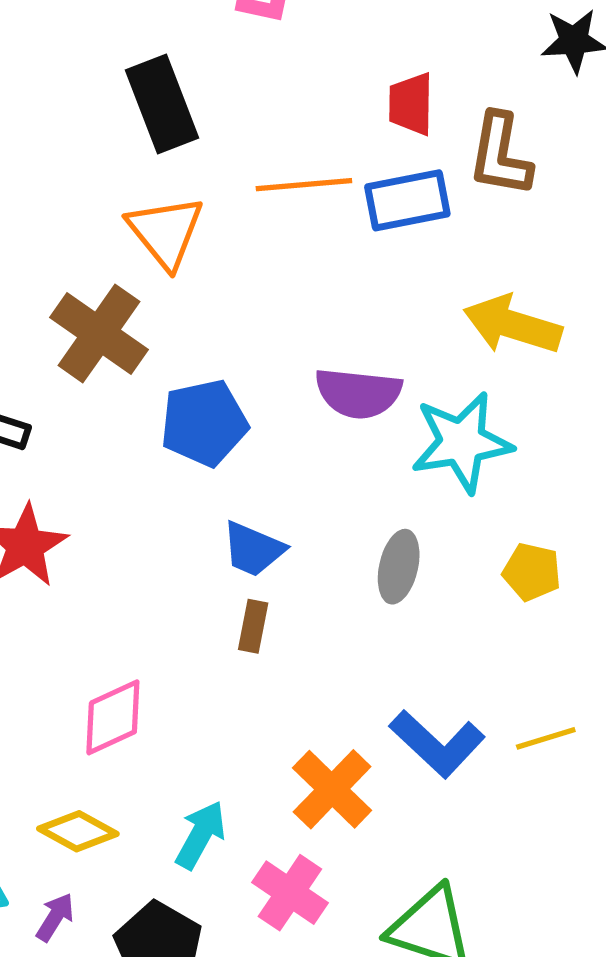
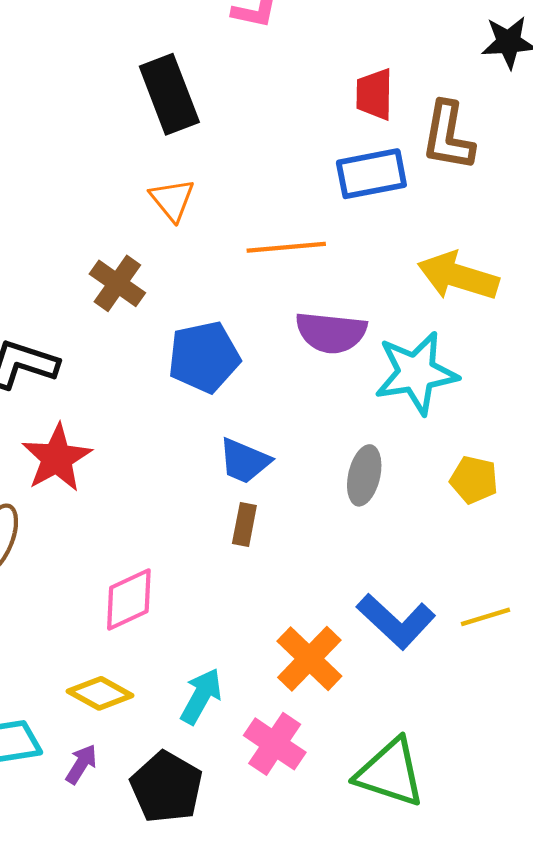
orange line: (304, 185) -> (286, 247), moved
orange triangle: (166, 232) -> (172, 200), size x0.7
brown cross: (99, 334) -> (117, 283), size x0.7

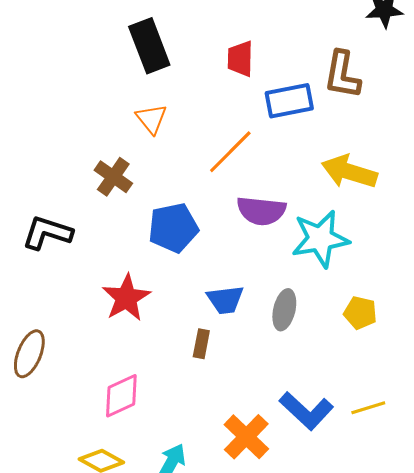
red trapezoid: (374, 94) -> (240, 59), moved
orange line: (286, 247) -> (230, 152), turned -40
red star: (57, 458) -> (126, 298), moved
blue trapezoid: (244, 461) -> (225, 300), moved, turned -30

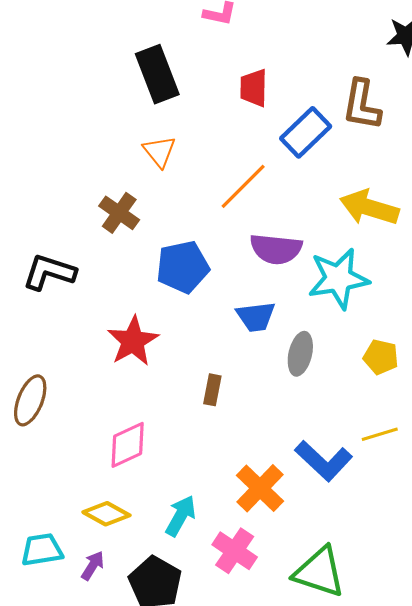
blue rectangle: (289, 101) -> (306, 132), turned -33
blue trapezoid: (225, 300) -> (256, 317), moved
yellow line: (368, 408) -> (380, 434), moved

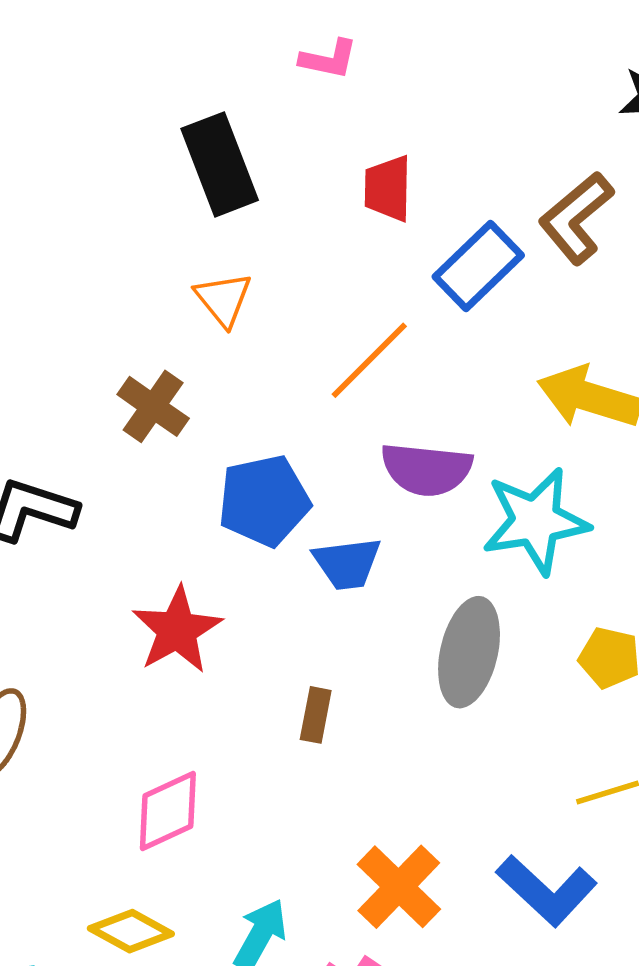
brown L-shape: (362, 105) -> (576, 218), turned 40
blue trapezoid: (256, 317) -> (347, 563), moved
gray ellipse: (300, 354) -> (469, 652), size x1.4
blue L-shape: (324, 461) -> (547, 890), moved

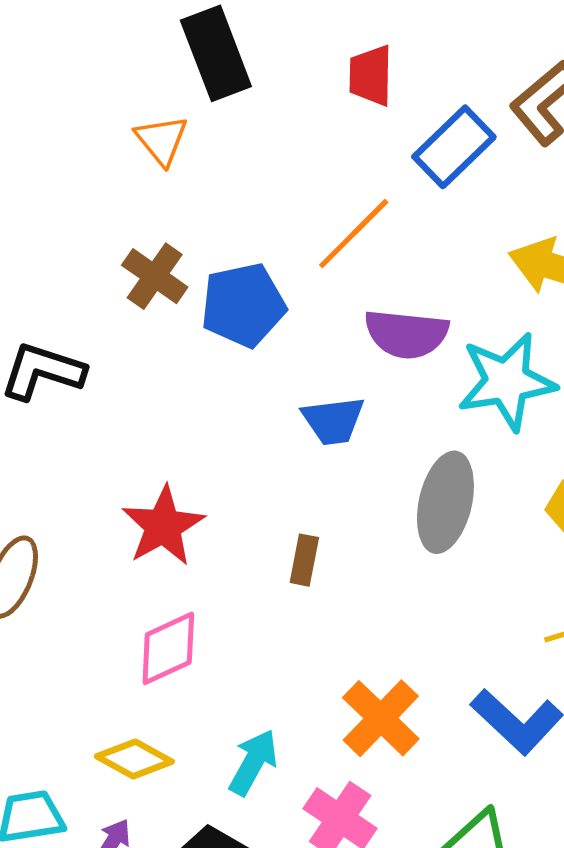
orange triangle: (223, 299) -> (162, 140), moved
blue pentagon: (264, 501) -> (243, 305), moved
red star: (177, 630) -> (163, 526), moved

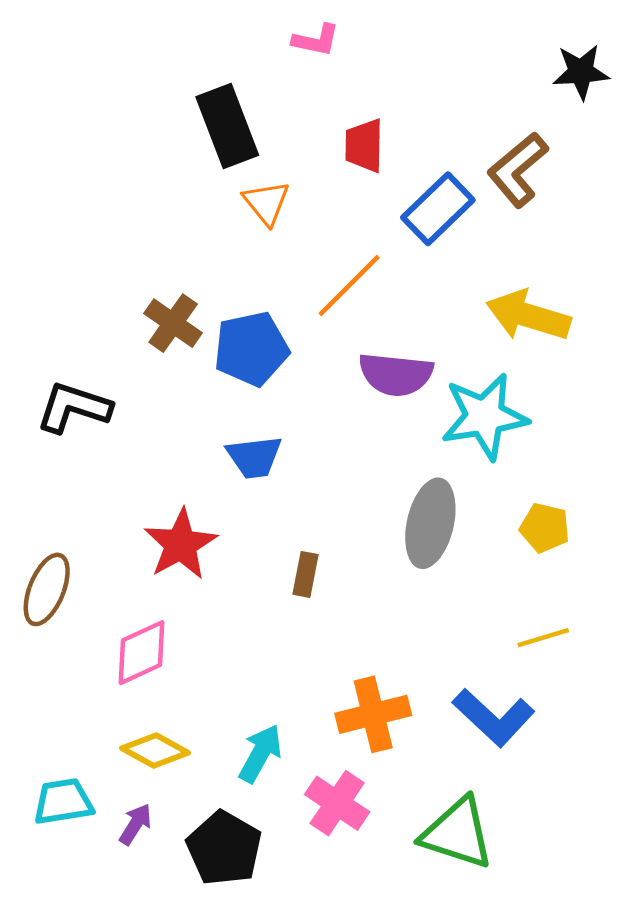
orange triangle: (162, 140) -> (266, 203), moved
blue trapezoid: (333, 421) -> (254, 457), moved
pink diamond: (168, 648) -> (141, 653), moved
orange cross: (381, 718) -> (373, 714), turned 32

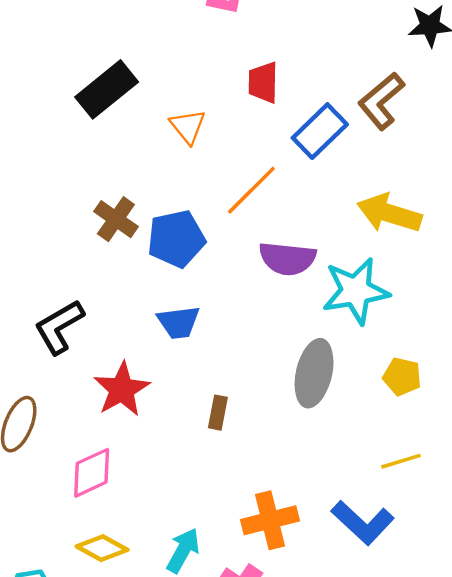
black rectangle: (227, 126) -> (107, 89), moved, turned 72
black L-shape: (74, 407) -> (59, 327), moved, turned -48

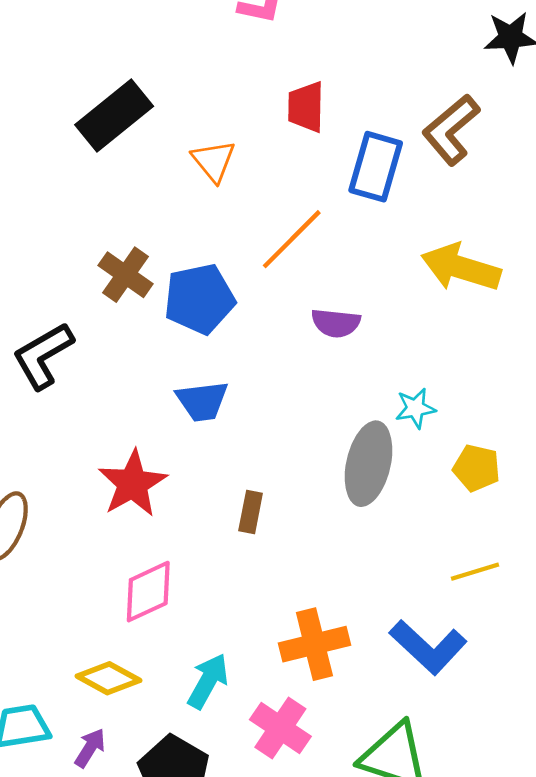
blue rectangle: (320, 131) -> (376, 167), turned -30
purple semicircle: (287, 259) -> (336, 323), size x0.7
cyan star: (356, 291) -> (415, 408), moved, size x0.5
black L-shape: (59, 327) -> (43, 356), moved
pink diamond: (92, 473) -> (148, 592), moved

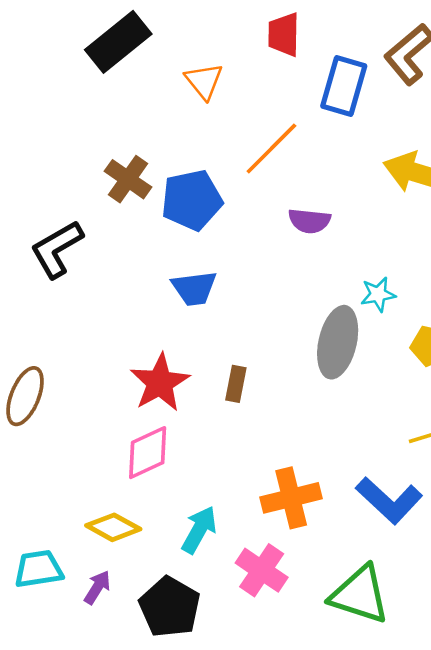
red star: (133, 484) -> (160, 383), moved

